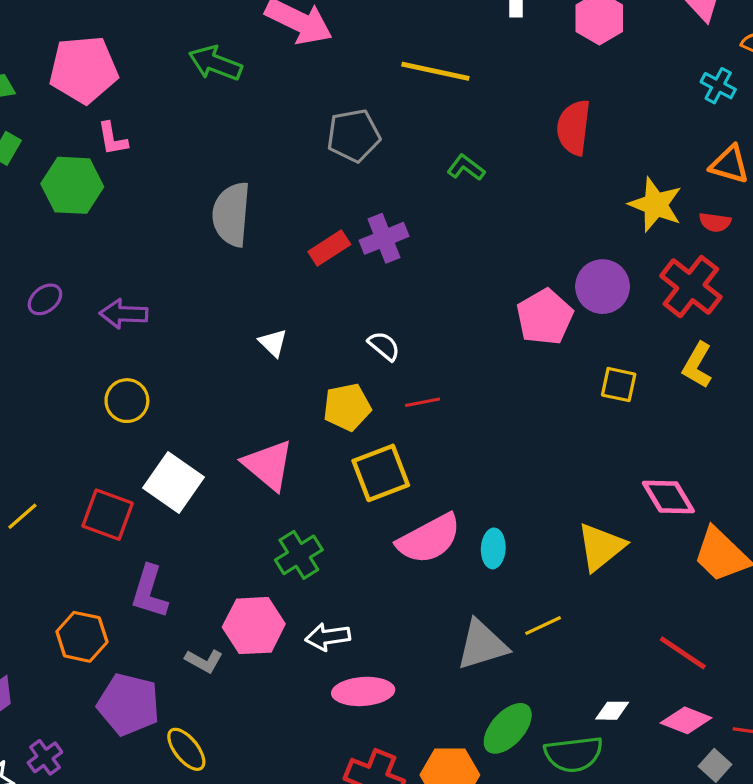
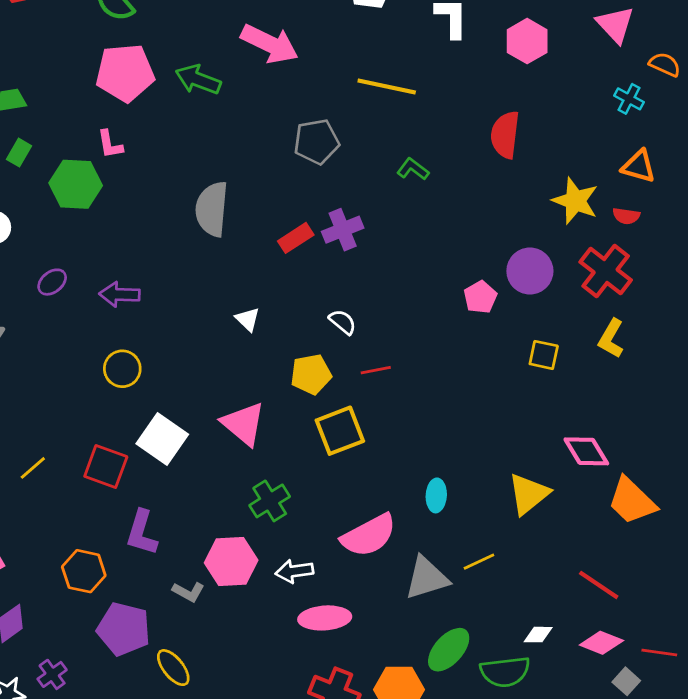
pink pentagon: (84, 70) -> (125, 73), moved
pink pentagon: (545, 317) -> (480, 297), size x0.7
pink semicircle: (429, 539) -> (369, 535), moved

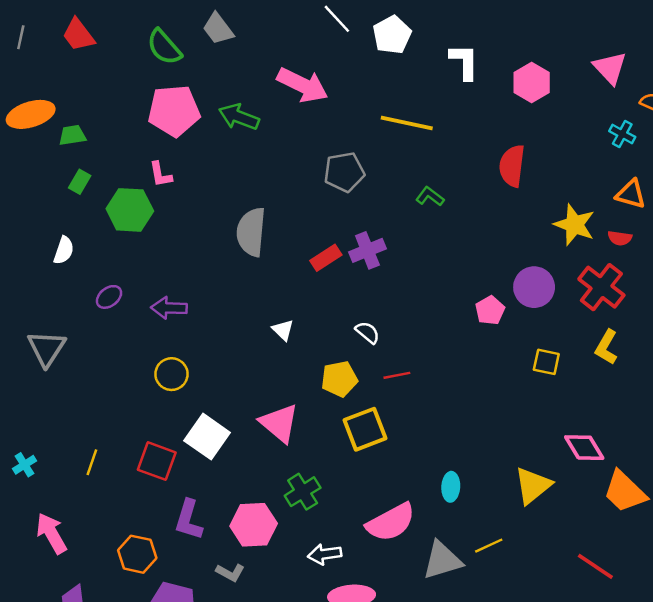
yellow line: (33, 468) -> (92, 462), turned -30
pink hexagon: (231, 562) -> (254, 525), moved

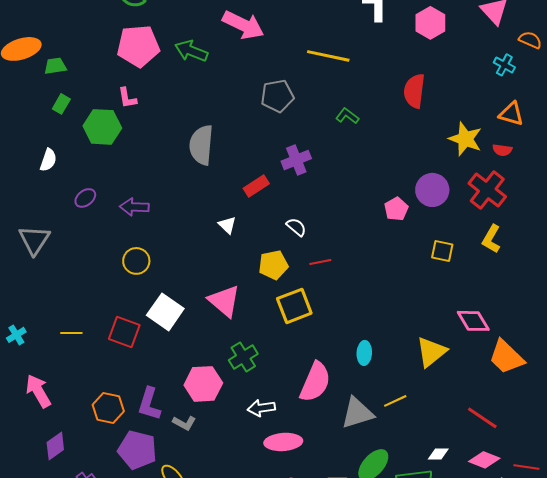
red rectangle: (326, 258) -> (256, 186), moved
yellow line: (92, 462) -> (71, 333), turned 70
purple L-shape: (189, 520) -> (149, 404), moved
pink semicircle: (391, 522) -> (315, 382), turned -39

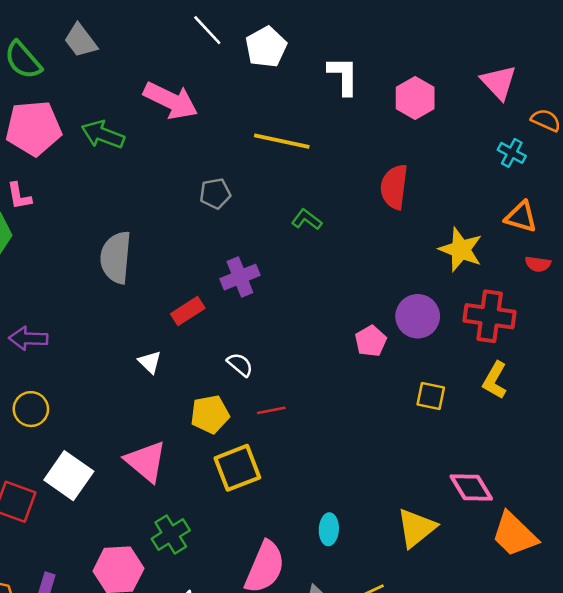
gray pentagon: (277, 96) -> (215, 193), size x0.7
red semicircle: (502, 150) -> (538, 264), moved
red cross: (487, 190) -> (490, 316), turned -30

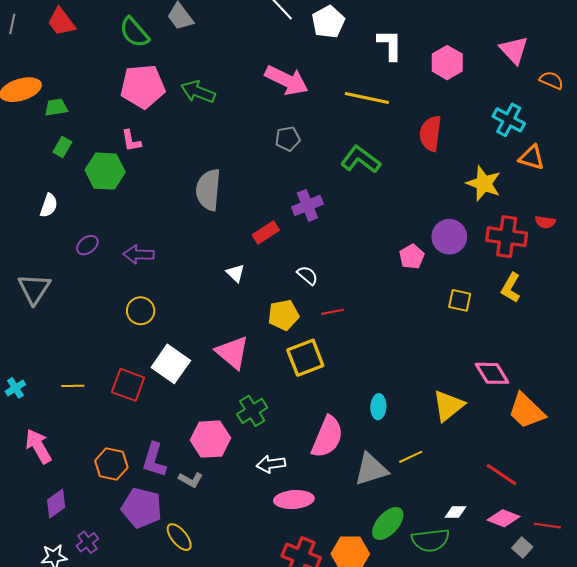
pink arrow: (171, 101) -> (287, 80), moved
yellow line: (282, 141) -> (367, 98), moved
cyan cross: (512, 153) -> (509, 120), moved, size x1.4
green L-shape: (307, 220) -> (361, 160), size x1.6
red semicircle: (538, 264) -> (545, 222), moved

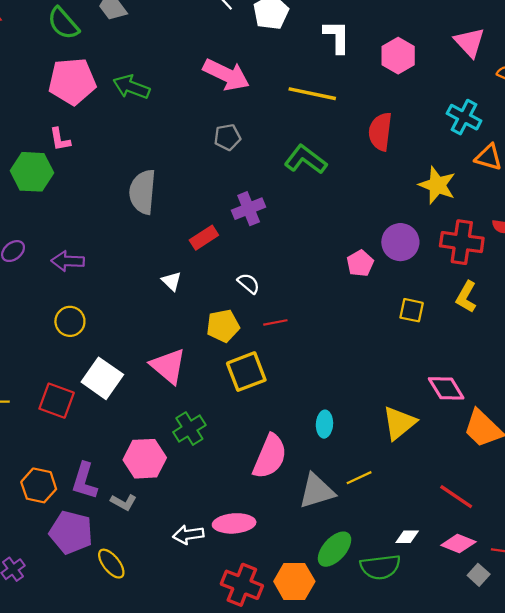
white arrow: (271, 464) -> (188, 535), moved

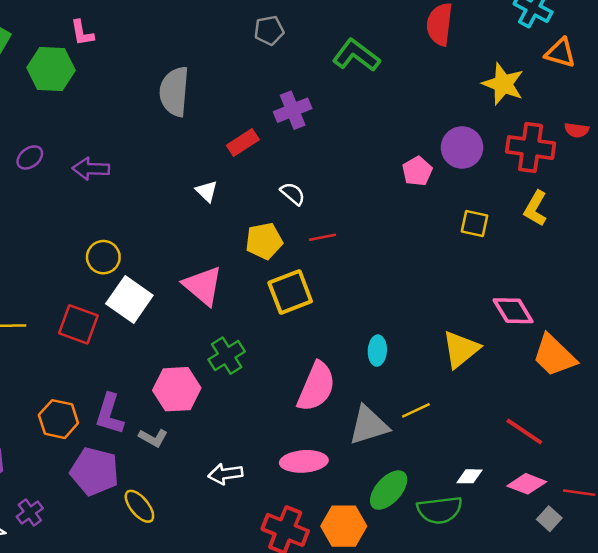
yellow circle: (70, 321) -> (103, 257), moved
pink ellipse: (234, 523) -> (304, 461), moved

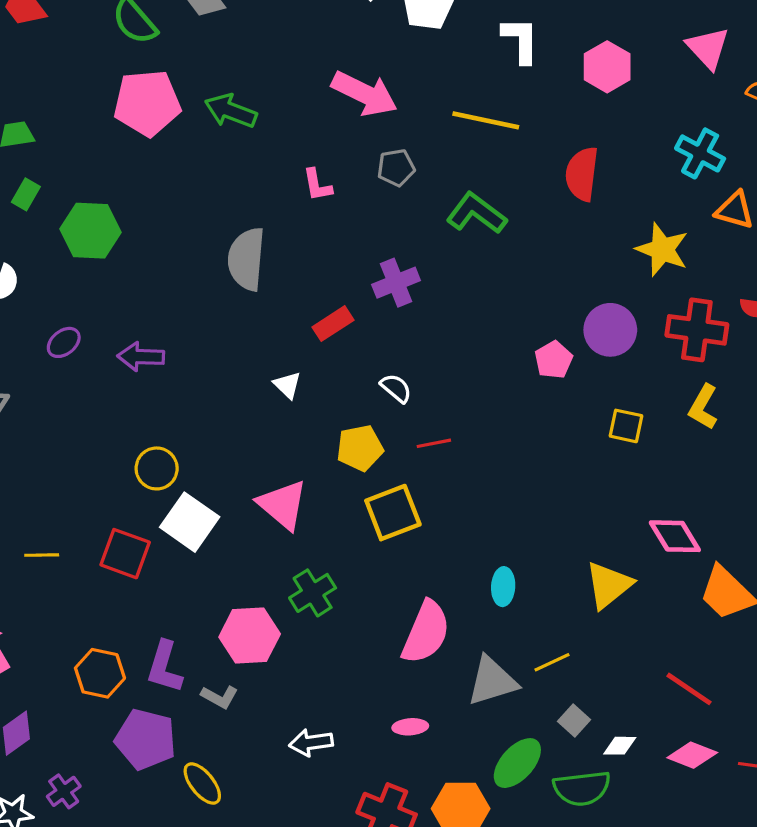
gray pentagon: (269, 30) -> (396, 168), moved
pink L-shape: (82, 33) -> (317, 185), moved
pink ellipse: (304, 461) -> (410, 727), size x0.6
gray square: (549, 519) -> (574, 720), moved

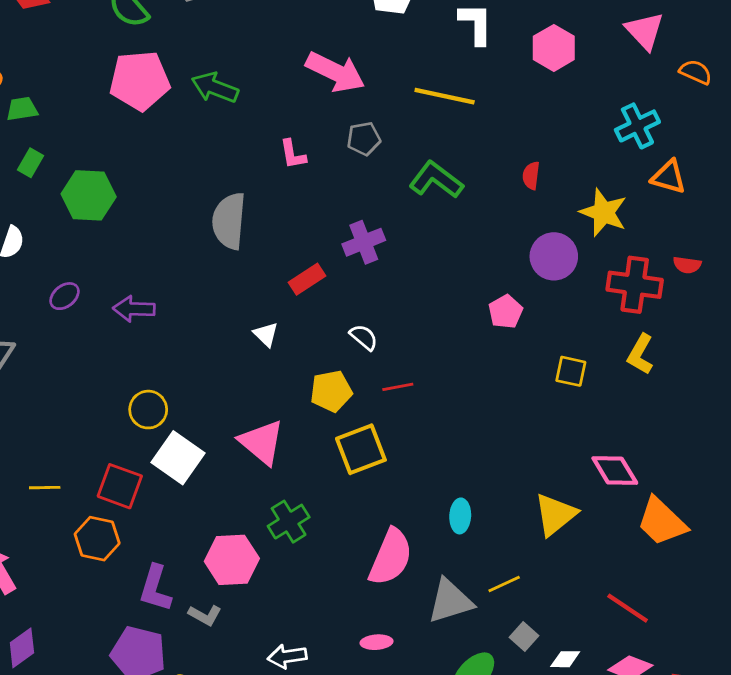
cyan cross: (700, 153) -> (637, 126), turned 36
red semicircle: (582, 174) -> (531, 176), moved, size x0.6
purple circle: (610, 330) -> (554, 256), moved
orange hexagon: (100, 673) -> (97, 539), moved

